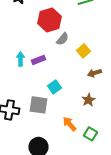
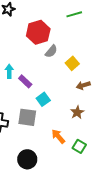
purple rectangle: (38, 60) -> (25, 81), moved, turned 64

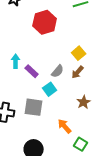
gray semicircle: (51, 51) -> (58, 71), moved
brown arrow: (83, 85) -> (78, 72), moved, turned -32
green square: (79, 146) -> (81, 144), moved

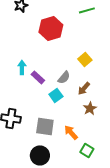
brown arrow: (78, 72) -> (84, 88), moved
gray square: (34, 107) -> (45, 126), moved

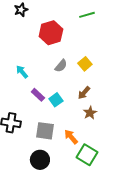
cyan arrow: (22, 67) -> (22, 72), turned -40
purple rectangle: (38, 77) -> (38, 95), moved
gray semicircle: (64, 77) -> (61, 66), moved
green square: (87, 150) -> (87, 155), size x1.5

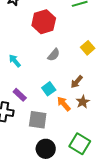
yellow square: (85, 64) -> (88, 48), moved
purple rectangle: (38, 95) -> (20, 95), moved
orange arrow: (71, 137) -> (64, 104), moved
black circle: (40, 160) -> (46, 149), moved

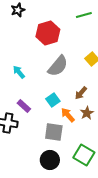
gray semicircle: (54, 55) -> (58, 66), size x1.6
gray square: (38, 120) -> (54, 132), moved

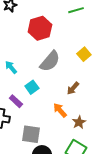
cyan square: (53, 100) -> (32, 87), moved
brown star: (87, 113) -> (79, 122), moved
gray square: (54, 132) -> (31, 134), moved

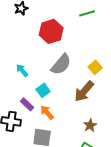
yellow square: (84, 54) -> (95, 67), moved
brown arrow: (73, 88) -> (84, 91), size x1.6
orange arrow: (60, 110) -> (47, 112), moved

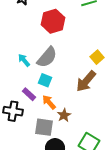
gray semicircle: (61, 64) -> (47, 57), moved
cyan square: (43, 90) -> (45, 80), turned -32
brown star: (90, 125) -> (64, 115), moved

